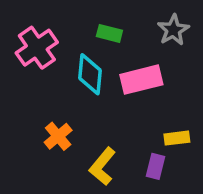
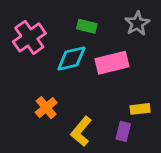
cyan diamond: (90, 74) -> (71, 58), turned 72

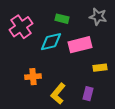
gray star: (137, 23) -> (98, 17), turned -30
orange cross: (46, 108) -> (33, 77), turned 35
yellow rectangle: (140, 109) -> (100, 68), moved

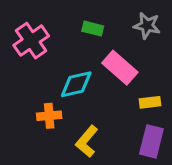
cyan diamond: (51, 42) -> (76, 84), moved
pink rectangle: (80, 45) -> (120, 68), turned 55
purple rectangle: (88, 94) -> (151, 141), moved, size x1.5

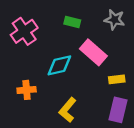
orange cross: (49, 116) -> (27, 90), moved

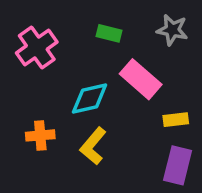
yellow L-shape: (68, 110) -> (93, 146), moved

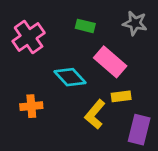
cyan diamond: (90, 99) -> (70, 77), turned 60
yellow rectangle: (176, 120) -> (121, 96), moved
yellow L-shape: (93, 146) -> (95, 114), moved

